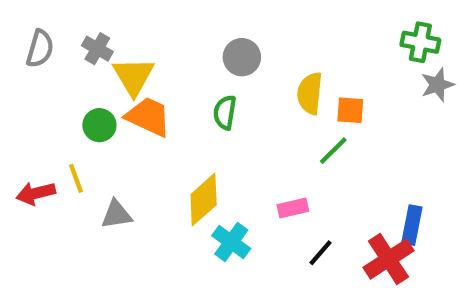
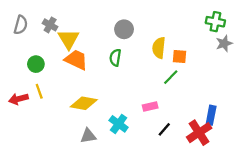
green circle: (99, 125) -> (36, 64), moved
yellow diamond: (204, 200) -> (84, 103), moved, turned 52
gray triangle: (116, 214) -> (88, 136), moved

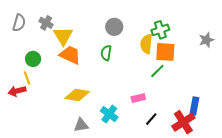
green cross: (215, 22) -> (160, 30), moved, turned -30
orange square: (179, 56) -> (165, 52), size x1.5
yellow line: (39, 91) -> (27, 78), moved

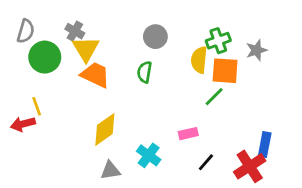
gray cross: (46, 23) -> (75, 31), moved
gray star: (206, 40) -> (256, 50), moved
green circle: (33, 59) -> (45, 57), moved, size x1.5
yellow diamond: (77, 95) -> (105, 129), turned -45

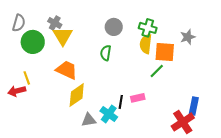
green cross: (218, 41) -> (148, 28), moved, turned 36
orange trapezoid: (95, 75) -> (67, 70), moved
black line: (206, 162) -> (121, 102), moved, turned -32
gray triangle: (110, 170) -> (89, 120), moved

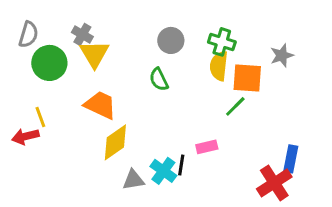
green semicircle: (106, 53) -> (159, 79), turned -35
black line: (121, 102) -> (181, 165), moved

